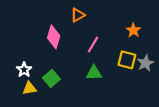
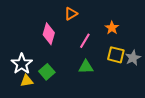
orange star: (133, 30) -> (112, 28), moved
white star: (24, 70) -> (22, 64), size x1.5

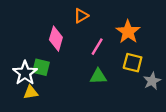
orange star: (112, 28) -> (128, 32), size x1.5
gray star: (133, 58) -> (152, 81), moved
green square: (47, 72) -> (41, 67), moved, turned -35

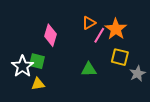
orange triangle: (81, 16) -> (89, 23), moved
pink line: (97, 47) -> (99, 35), moved
yellow triangle: (31, 92) -> (38, 84), moved

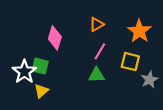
orange star: (116, 29) -> (139, 31), moved
pink line: (99, 35) -> (100, 51), moved
yellow triangle: (38, 84) -> (41, 91), turned -32

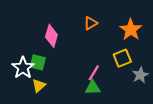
pink line: (100, 51) -> (94, 73), moved
yellow square: (130, 62) -> (122, 58), turned -36
green triangle: (96, 75) -> (93, 88), moved

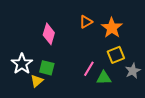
orange star: (131, 30) -> (112, 28), moved
green square: (38, 62) -> (47, 68), moved
green triangle: (93, 88) -> (104, 78), moved

